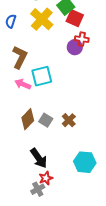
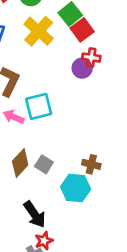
red square: (75, 18) -> (82, 30), turned 30
brown cross: (69, 120) -> (91, 164), moved, turned -32
cyan hexagon: (85, 162) -> (76, 188), moved

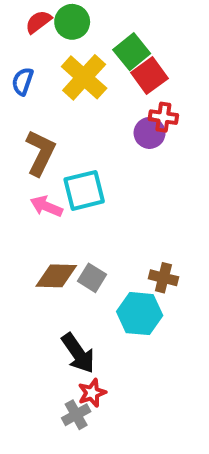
brown diamond: (20, 163) -> (56, 276), turned 48

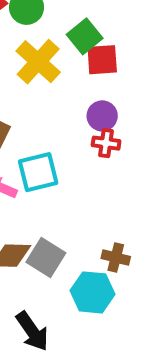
red square: (150, 75) -> (102, 60), turned 32
red cross: (163, 117) -> (106, 143), moved
gray square: (92, 278) -> (46, 258), size x1.4

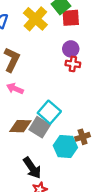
cyan square: (38, 172) -> (49, 112), moved, turned -35
brown cross: (116, 258) -> (83, 137), moved, turned -32

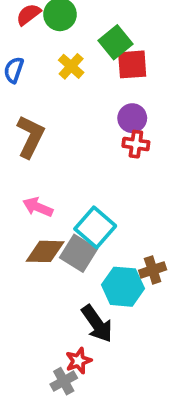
yellow cross: (35, 19) -> (71, 66), size x0.6
pink arrow: (15, 89) -> (38, 207), moved
black arrow: (32, 168) -> (97, 324), moved

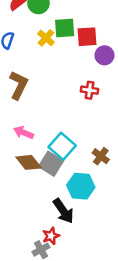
green square: (116, 42) -> (65, 28), moved, turned 35
purple circle: (132, 118) -> (104, 55), moved
brown diamond: (45, 251) -> (29, 162), turned 50
brown cross: (153, 270) -> (101, 156), moved, turned -35

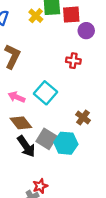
cyan square: (62, 146) -> (45, 93), moved
gray square: (51, 164) -> (47, 139), moved
black arrow: (63, 211) -> (26, 146), moved

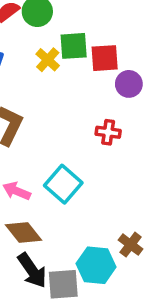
brown cross: (83, 117) -> (131, 245), moved
gray square: (47, 139) -> (63, 284), moved, turned -36

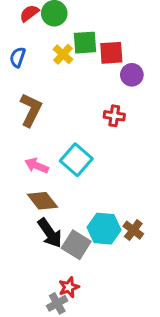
brown cross: (131, 245) -> (133, 230), moved
gray square: (63, 284) -> (76, 245), turned 36

